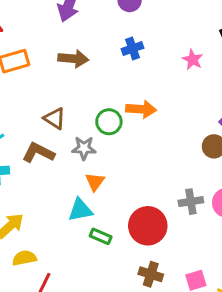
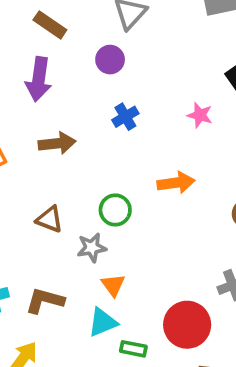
orange arrow: (141, 109) -> (176, 183), moved
brown L-shape: (38, 153) -> (45, 300), moved

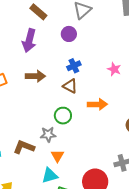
brown triangle: (50, 219) -> (70, 86), moved
brown L-shape: (45, 300) -> (24, 147), moved

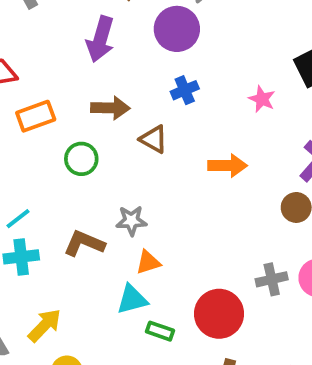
purple circle: (69, 34) -> (177, 29), size x1.5
brown triangle: (70, 86) -> (154, 139), moved
green circle: (63, 116) -> (81, 159), moved
orange triangle: (57, 156) -> (148, 262), turned 40

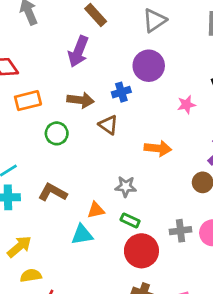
purple circle: (177, 29) -> (149, 66), moved
blue cross: (185, 90) -> (121, 92), moved
pink star: (262, 99) -> (186, 105), turned 30
gray star: (131, 221) -> (126, 187), moved
green rectangle: (160, 331) -> (130, 220), moved

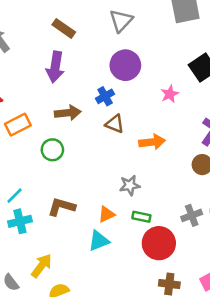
brown triangle: (108, 125) -> (115, 124), moved

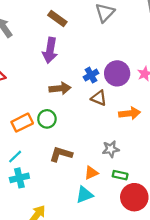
purple circle: (125, 65) -> (117, 73), moved
orange rectangle: (18, 125) -> (22, 123), moved
brown L-shape: (61, 207) -> (61, 154), moved

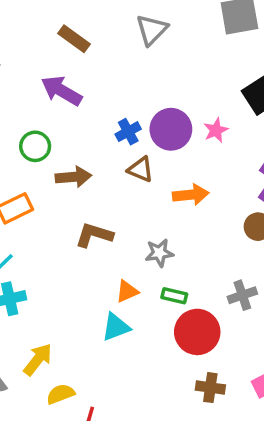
purple arrow: (50, 50) -> (61, 91), turned 110
brown arrow: (60, 88) -> (73, 177), moved
green circle: (47, 119) -> (35, 146), moved
brown L-shape: (61, 154) -> (94, 235), moved

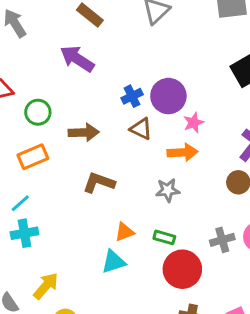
pink star: (216, 130) -> (194, 123), moved
green circle: (35, 146) -> (38, 112), moved
gray star: (159, 253) -> (168, 190), moved

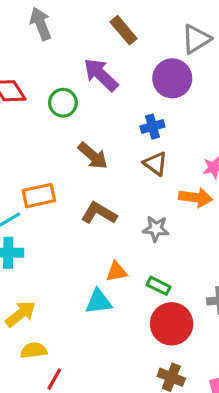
purple circle: (168, 96) -> (172, 78), moved
green circle: (38, 112) -> (63, 103), moved
brown arrow: (84, 132) -> (93, 156), turned 32
orange rectangle: (33, 157) -> (39, 196), moved
gray star: (168, 190) -> (156, 229), moved

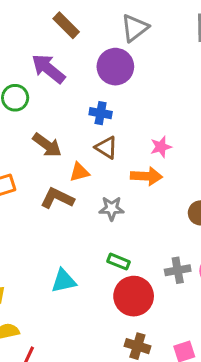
blue cross: (152, 127) -> (101, 113), turned 30
orange triangle: (117, 272) -> (79, 172), moved

